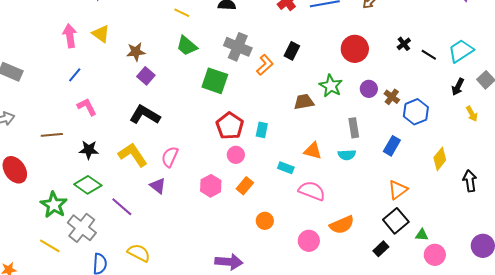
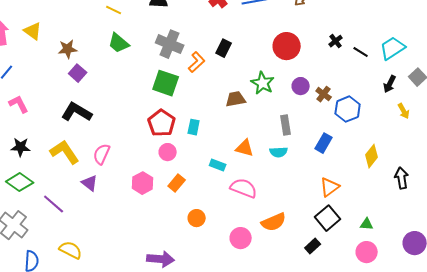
green square: (215, 81) -> (166, 83), moved
green triangle: (422, 235) -> (367, 224), moved

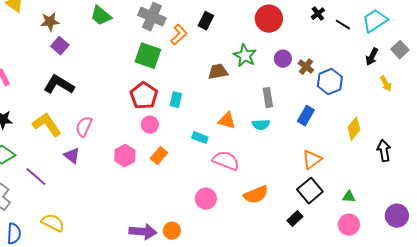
orange circle: (197, 218) -> (172, 231), moved
pink circle: (241, 238) -> (206, 199), moved

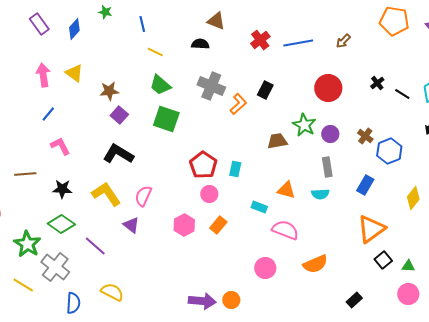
green square: (148, 56) -> (166, 119), moved
purple circle: (283, 59) -> (330, 134), moved
orange triangle: (312, 160) -> (371, 229), size x1.4
black square: (310, 191) -> (383, 260), moved, size x0.7
black rectangle: (295, 219) -> (354, 300), moved

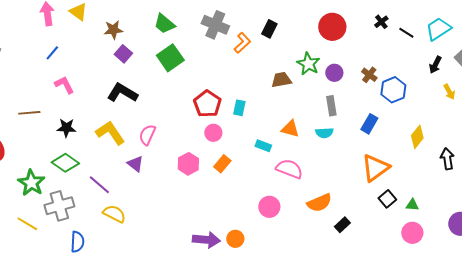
green square: (166, 119) -> (170, 58), turned 36
gray cross: (55, 267) -> (59, 206), turned 36
yellow semicircle: (112, 292) -> (114, 214), moved
black rectangle: (354, 300) -> (342, 225), moved

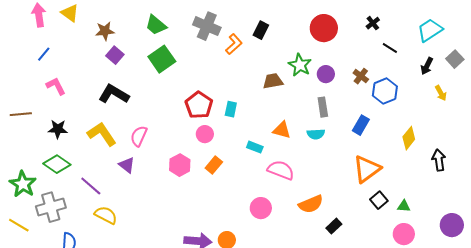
black line: (406, 33) -> (390, 48), moved

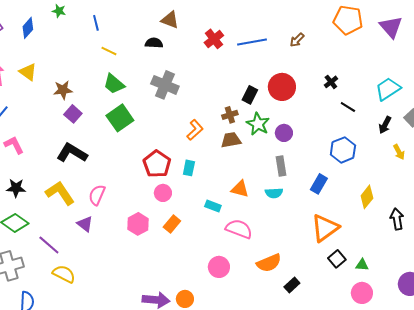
black rectangle: (261, 30) -> (250, 95), moved
orange L-shape: (234, 44) -> (195, 130), moved
brown cross: (361, 76) -> (230, 115), moved, turned 35

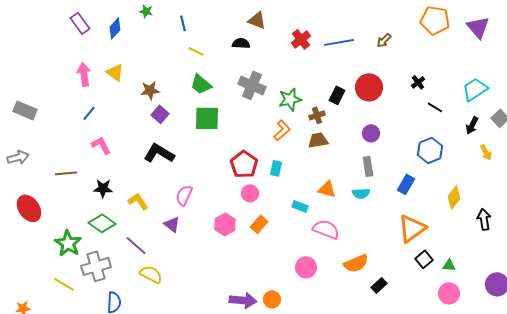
green square: (120, 118) -> (207, 118), turned 36
green star: (258, 124) -> (290, 99), moved, turned 30
yellow L-shape: (60, 193) -> (138, 201), moved, size x0.7

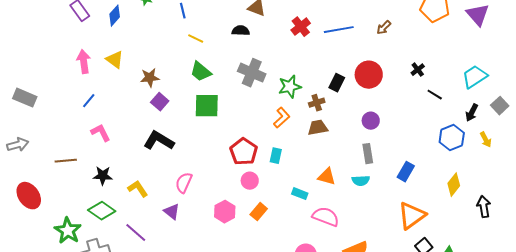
blue hexagon: (430, 150) -> (452, 138), moved

